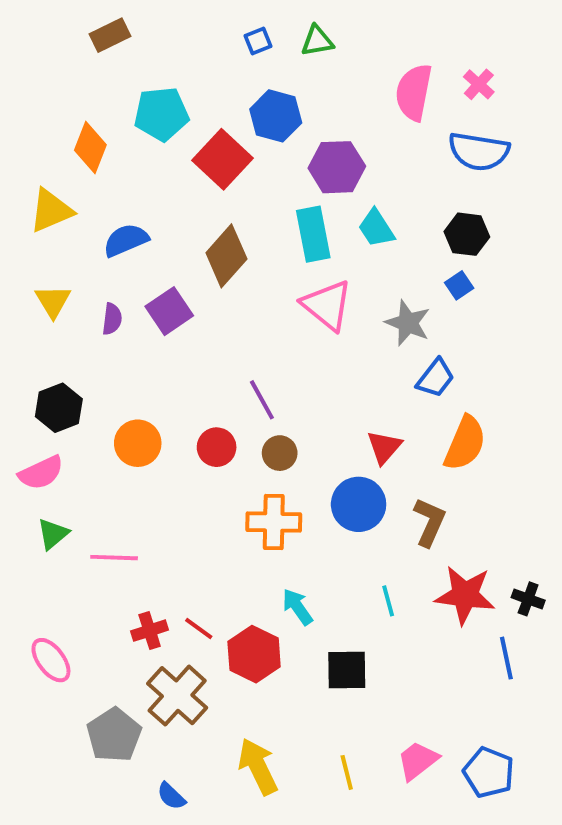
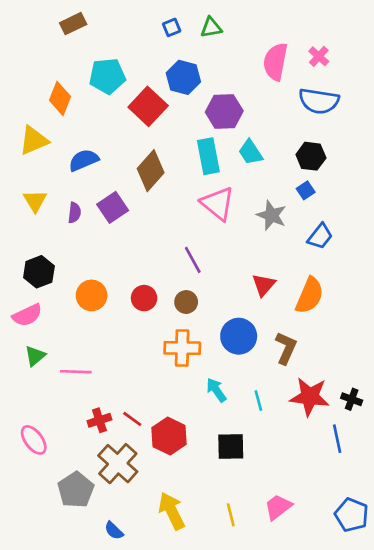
blue trapezoid: (435, 378) -> (320, 236), moved
purple line: (262, 400) -> (193, 260), moved
red triangle: (384, 447) -> (264, 285), moved
cyan arrow: (297, 607) -> (216, 390), moved
blue pentagon: (489, 772) -> (352, 515), moved

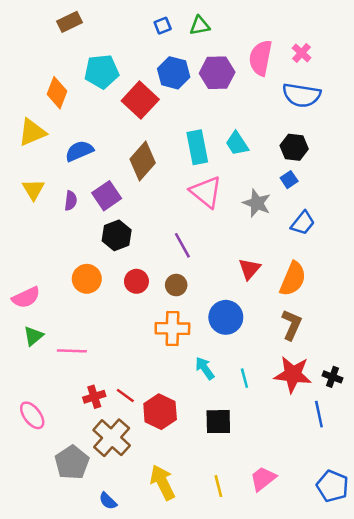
purple hexagon: (224, 112) -> (217, 73), moved
black hexagon: (39, 272) -> (117, 235), moved
brown L-shape: (286, 348) -> (292, 325), moved

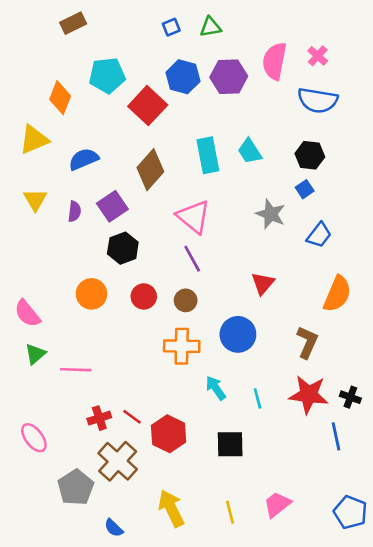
pink triangle: (206, 192) -> (193, 217), moved
orange semicircle: (293, 279) -> (337, 294), moved
pink semicircle: (26, 297) -> (27, 313), turned 76

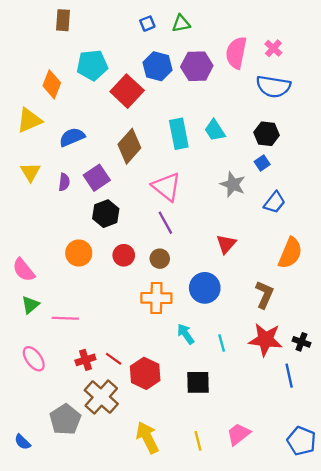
brown rectangle: (73, 23) -> (63, 20), turned -60
pink ellipse: (34, 438) -> (34, 359), moved
blue semicircle: (114, 528) -> (22, 442), moved

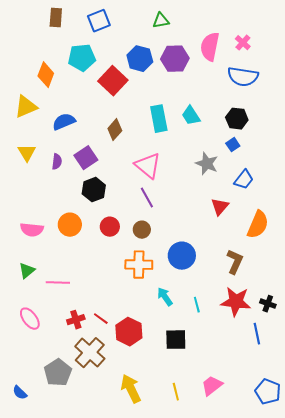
blue square: (147, 24) -> (99, 21), moved, size x1.6
brown diamond: (129, 146) -> (115, 130), size x0.7
red triangle: (226, 244) -> (220, 207), moved
pink semicircle: (24, 270) -> (32, 230), moved, turned -45

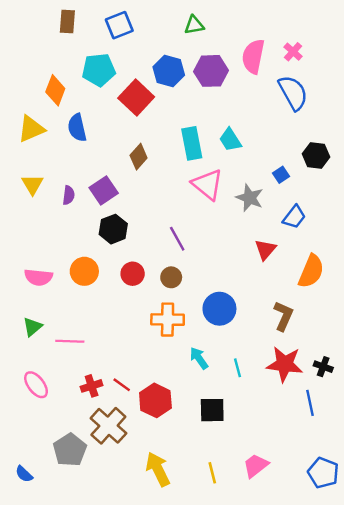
blue semicircle: (243, 77) -> (293, 93), turned -128
black hexagon: (237, 119) -> (316, 155), moved
blue semicircle: (64, 122) -> (77, 128), moved, turned -80
pink triangle: (148, 166) -> (207, 184), moved

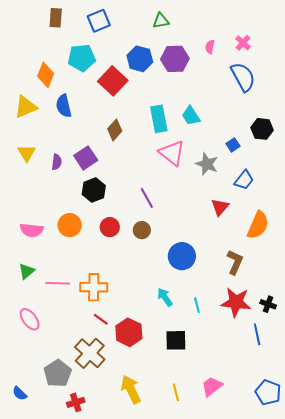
pink semicircle: (253, 56) -> (210, 47), size x0.5
orange cross: (168, 320) -> (94, 287), moved
red cross: (92, 386) -> (76, 402), moved

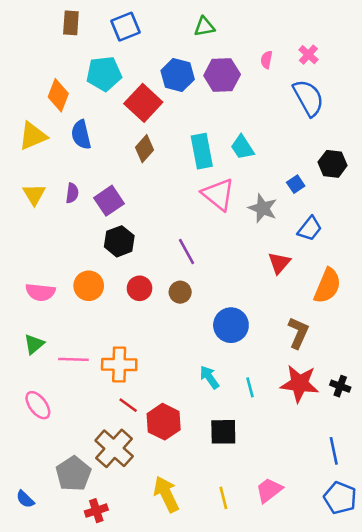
brown diamond: (115, 130) -> (145, 149), moved
purple semicircle: (57, 162) -> (72, 193), moved
blue line: (257, 334) -> (334, 451), moved

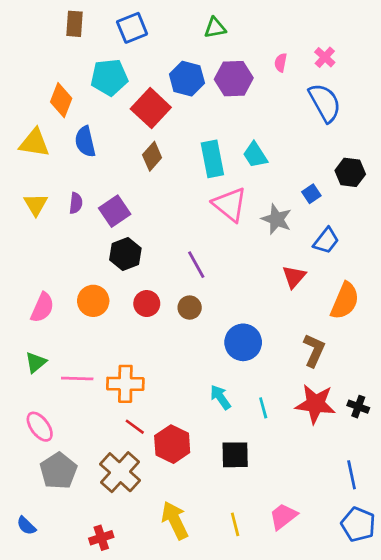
yellow triangle: (33, 136) -> (34, 143), turned 32
pink semicircle: (40, 292) -> (42, 308), turned -72
gray pentagon: (73, 474) -> (58, 471), moved

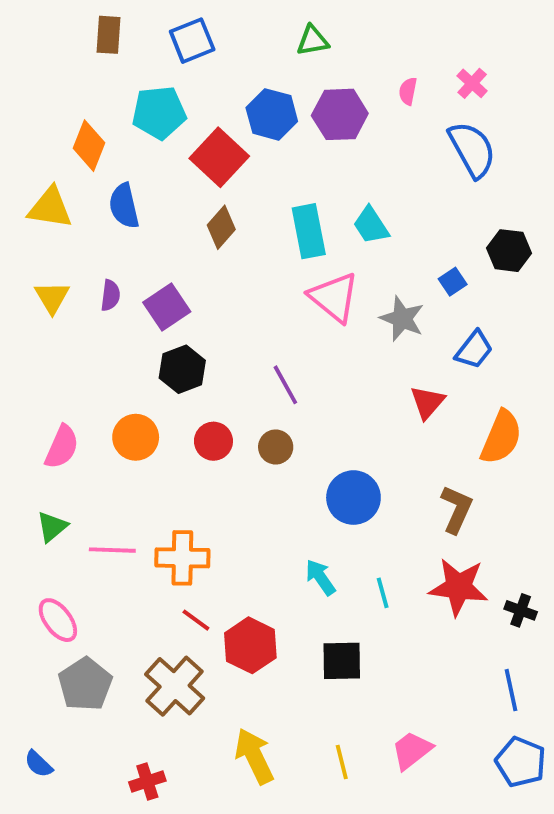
black cross: (358, 407) -> (521, 610), moved

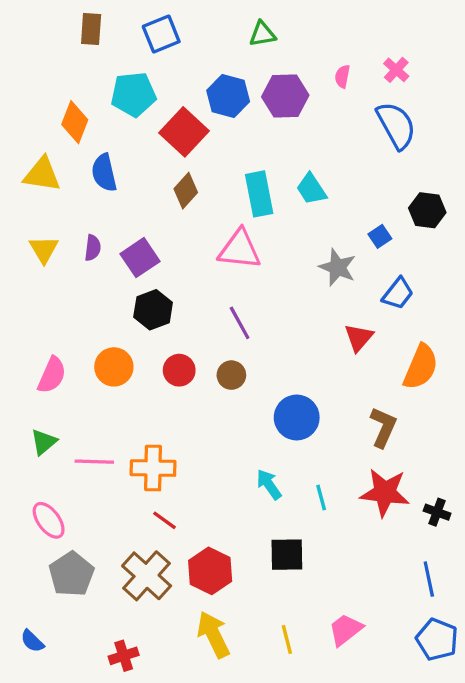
pink triangle: (334, 297) -> (240, 249), moved, turned -33
red hexagon: (250, 645) -> (210, 571), moved

